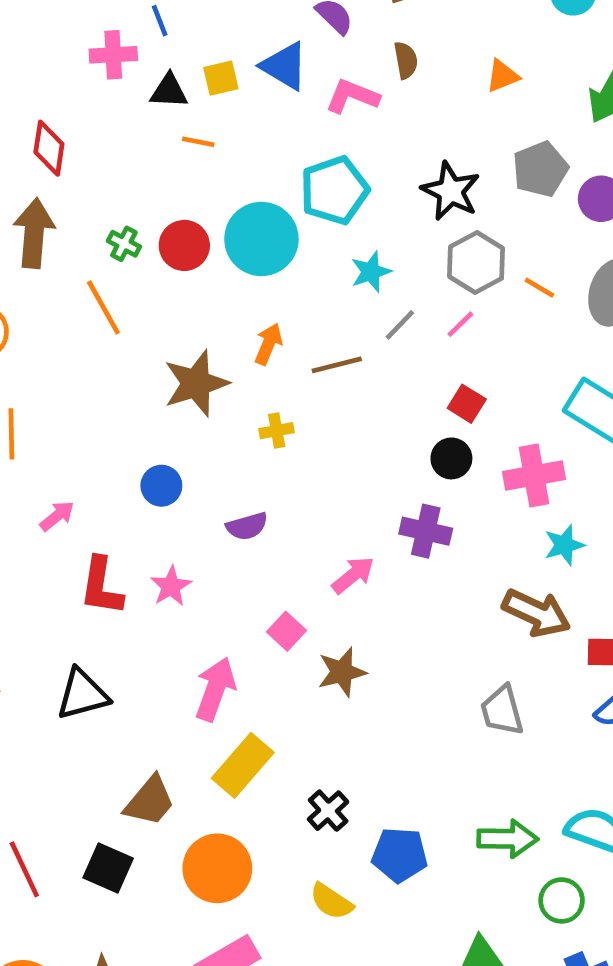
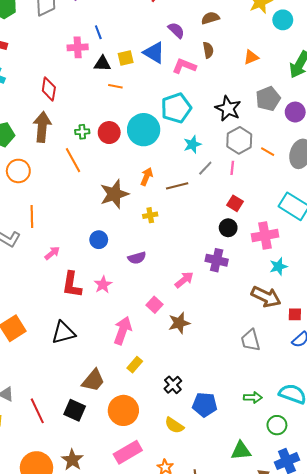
green cross: (124, 244) -> (82, 132), turned -32
pink line: (460, 324) -> (232, 168), turned -40
yellow rectangle: (243, 765) -> (135, 365), size x0.6
green arrow: (508, 839) -> (253, 398), size x0.7

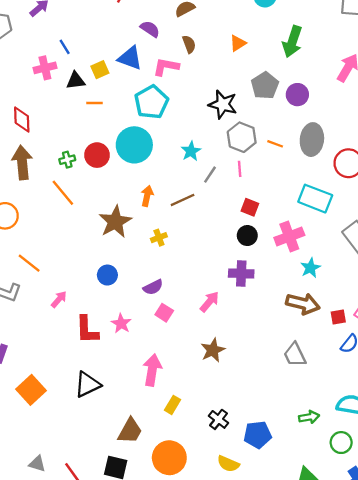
cyan pentagon: (176, 108) -> (151, 102), moved
orange line: (32, 216) -> (29, 263), turned -40
pink square: (154, 305) -> (164, 313), moved

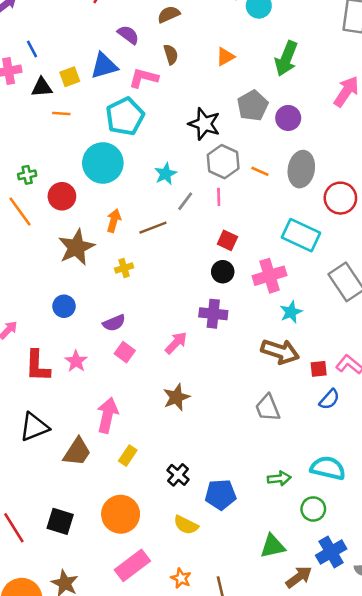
blue triangle: (130, 58) -> (104, 66), turned -40
red circle: (97, 155) -> (62, 196), moved
brown trapezoid: (130, 431) -> (77, 452), moved

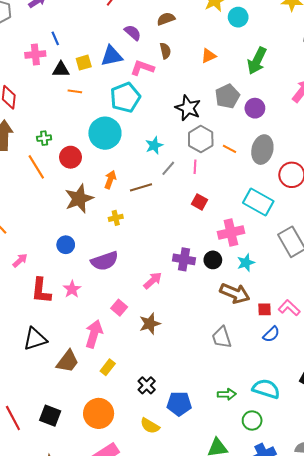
black circle: (223, 272) -> (213, 260), moved
purple semicircle: (114, 323) -> (105, 261), size x1.5
pink square: (125, 352) -> (119, 308), moved

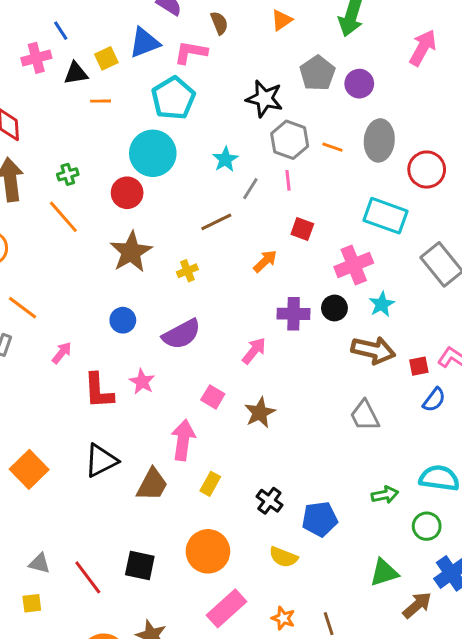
red circle: (70, 157) -> (127, 193), moved
orange arrow: (110, 180) -> (265, 261), moved, turned 36

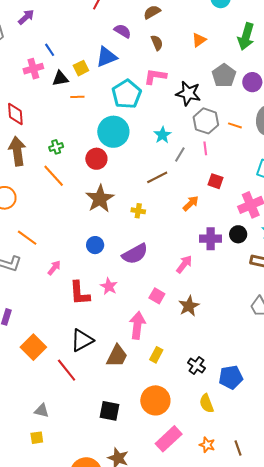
pink L-shape: (191, 52) -> (155, 76), moved
yellow cross: (187, 271) -> (138, 211), turned 32
yellow semicircle: (283, 557) -> (207, 403), turned 48
red line: (88, 577) -> (67, 370), moved

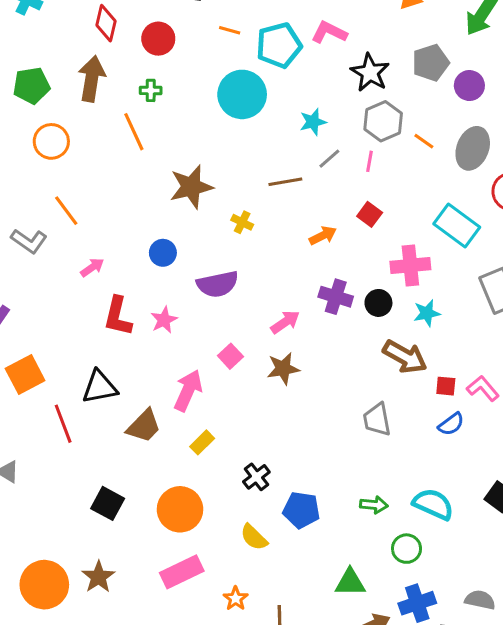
orange line: (77, 97) -> (230, 30), moved
red circle: (96, 159) -> (158, 39), moved
brown star: (189, 306) -> (283, 369), moved
yellow semicircle: (207, 403) -> (254, 537), turned -42

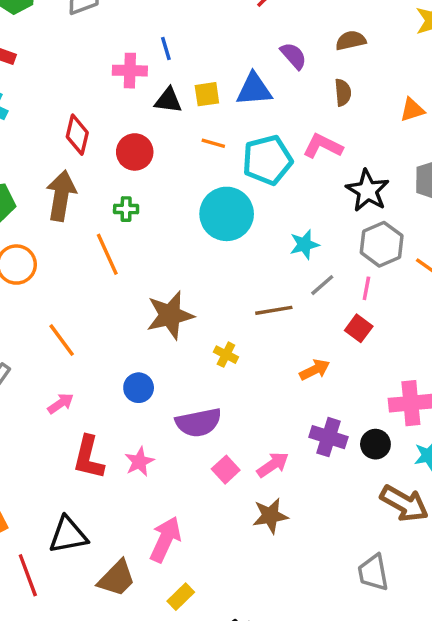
orange line: (66, 211) -> (62, 340), moved
red square: (370, 214) -> (359, 328), moved
pink square: (230, 356) -> (226, 470), moved

